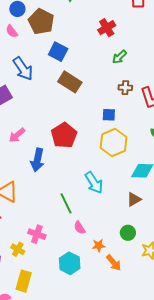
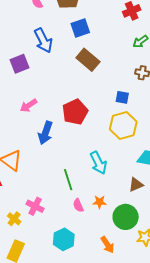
blue square: (58, 52) -> (80, 28), turned 36
green circle: (128, 233) -> (126, 217), size x1.6
orange star: (99, 246) -> (100, 202), moved

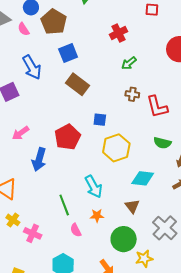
blue square: (122, 97) -> (100, 120), moved
brown triangle: (136, 185) -> (132, 206), turned -42
orange star: (100, 202) -> (97, 216), moved
yellow cross: (14, 219) -> (13, 220), moved

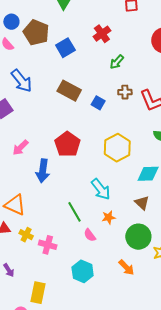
blue square: (68, 53) -> (65, 48), moved
blue square: (100, 120) -> (98, 103), moved, turned 32

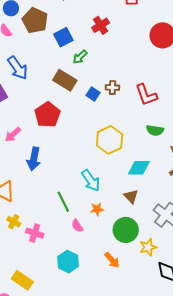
green arrow: (117, 62) -> (80, 57), moved
brown cross: (125, 92) -> (112, 88), moved
red pentagon: (67, 144) -> (47, 115), moved
yellow rectangle: (38, 293) -> (22, 280), turned -70

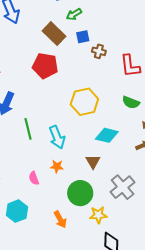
blue square: (93, 94) -> (83, 37), moved, turned 32
red pentagon: (47, 115) -> (45, 66), moved, turned 30
green line: (63, 202) -> (28, 129), moved

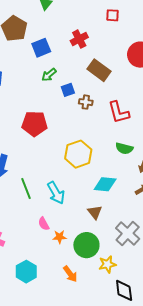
green arrow: (74, 14) -> (49, 75), moved
brown rectangle: (54, 34) -> (99, 70), moved
orange star: (57, 166) -> (60, 237), moved
pink semicircle: (34, 178) -> (44, 224), moved

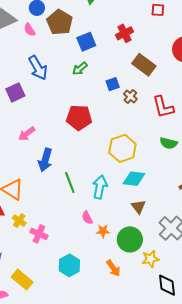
green arrow: (49, 75) -> (80, 69), moved
brown cross: (86, 102) -> (130, 96), turned 32
cyan diamond: (105, 184) -> (134, 179), moved
cyan arrow: (56, 193) -> (100, 187), turned -140

